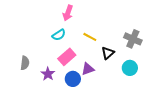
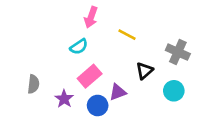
yellow line: (90, 37) -> (127, 35), moved

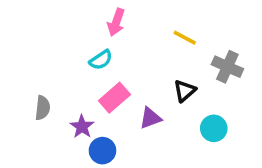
yellow line: (127, 35) -> (185, 38), moved
cyan circle: (174, 91) -> (214, 128), moved
blue circle: (98, 105) -> (102, 151), moved

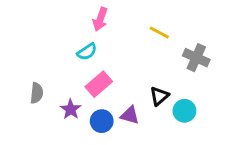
black triangle: (185, 91) -> (159, 96), moved
purple triangle: (150, 118) -> (130, 115), moved, turned 36
blue circle: (102, 151) -> (102, 121), moved

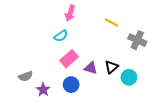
gray semicircle: (37, 93) -> (26, 76), moved, turned 64
purple star: (71, 109) -> (43, 90), moved
purple triangle: (130, 115) -> (91, 68), moved

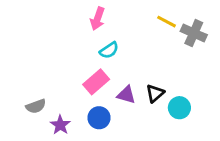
yellow line: (111, 22) -> (166, 22), moved
cyan semicircle: (61, 36) -> (109, 50), moved
gray cross: (137, 40) -> (194, 33), moved

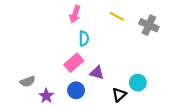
yellow line: (166, 22) -> (117, 16), moved
cyan semicircle: (109, 50) -> (84, 38), turned -56
black triangle: (155, 93) -> (119, 95), moved

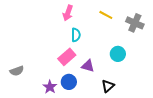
gray semicircle: (28, 81) -> (17, 71), moved
cyan circle: (138, 83) -> (118, 54), moved
purple star: (46, 96) -> (50, 87), moved

